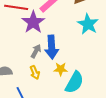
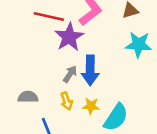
cyan star: (88, 24) -> (139, 45), turned -30
yellow star: (61, 69) -> (91, 106), moved

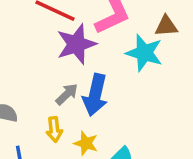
cyan star: (139, 45) -> (144, 53), moved

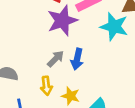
blue arrow: (95, 95) -> (77, 59), size x0.7

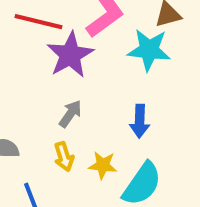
blue arrow: (77, 59) -> (140, 121), moved

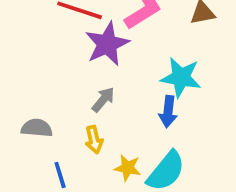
cyan star: (149, 50) -> (181, 77), moved
yellow star: (103, 165) -> (128, 168), moved

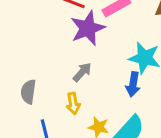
gray semicircle: (37, 128) -> (28, 92), turned -90

